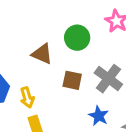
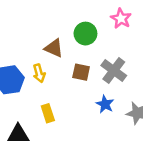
yellow arrow: (27, 97) -> (39, 73), moved

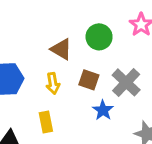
yellow arrow: (39, 73) -> (53, 83), moved
blue star: (105, 104) -> (103, 110), moved

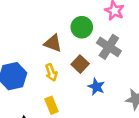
brown square: (89, 80) -> (80, 64), turned 35
gray cross: (126, 82) -> (109, 47), moved

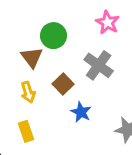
green circle: (82, 27) -> (53, 36), moved
brown triangle: (53, 43) -> (32, 57), turned 30

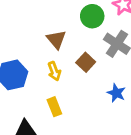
green circle: (53, 36) -> (92, 16), moved
blue star: (81, 112) -> (116, 93), moved

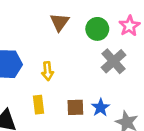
brown triangle: (56, 40) -> (60, 22), moved
brown square: (86, 62) -> (75, 107), moved, turned 30

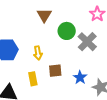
green circle: (97, 29) -> (67, 31), moved
brown square: (75, 107) -> (55, 71), moved

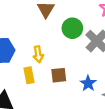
yellow rectangle: (33, 79) -> (29, 75), moved

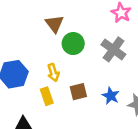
green circle: (72, 28) -> (73, 44), moved

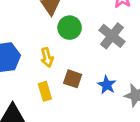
brown square: (78, 92) -> (73, 79), turned 30
yellow rectangle: (47, 96) -> (45, 91), moved

